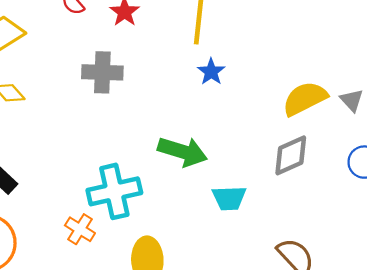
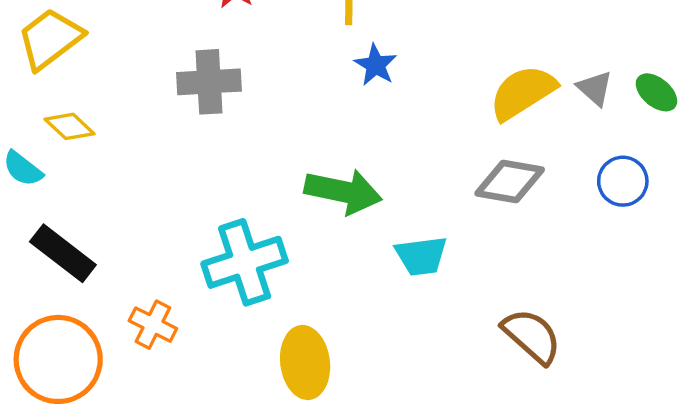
gray diamond: (291, 155) -> (510, 182), turned 39
orange cross: (80, 229) -> (153, 325), moved

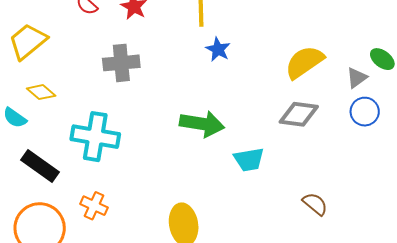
gray triangle: (595, 88) -> (357, 78), moved, turned 45
cyan cross: (245, 262) -> (95, 137), moved, turned 30
brown semicircle: (532, 336) -> (315, 204), size x0.7

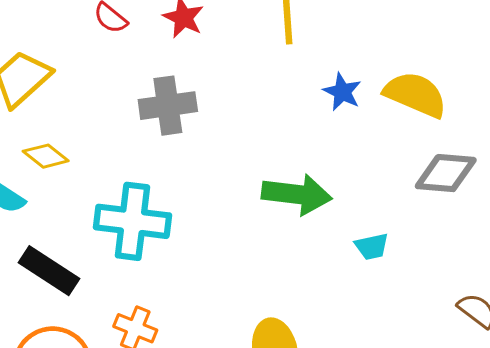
blue star: (218, 49) -> (342, 92), moved
yellow semicircle: (304, 62) -> (415, 94), moved, turned 60
cyan trapezoid: (249, 160) -> (372, 247), size x0.7

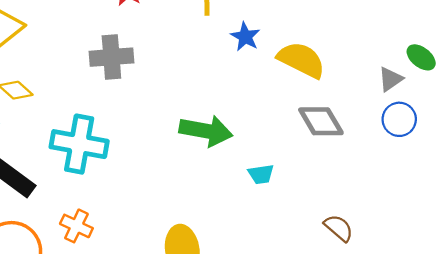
blue star: (342, 92) -> (245, 37), moved
gray diamond: (446, 173) -> (321, 121), turned 51

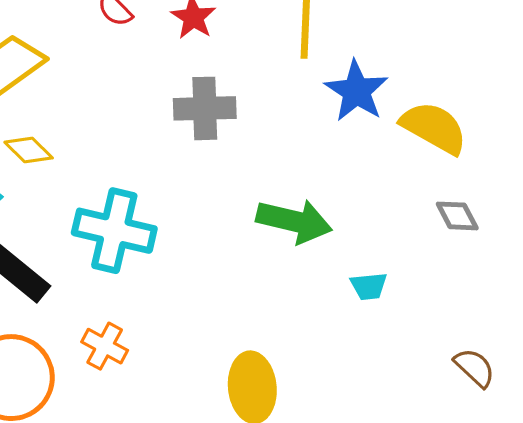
blue star: (245, 37) -> (356, 91), size x1.5
gray cross: (111, 57) -> (205, 108), moved
gray diamond: (321, 121) -> (457, 216), size x0.7

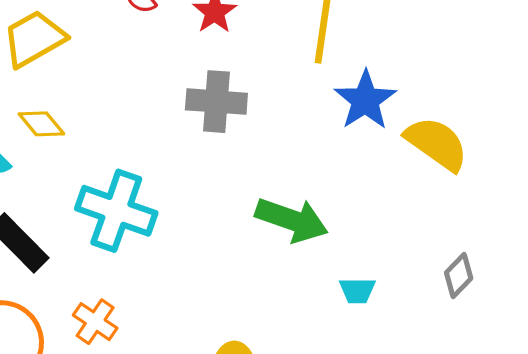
gray diamond: (457, 216) -> (459, 276), moved, turned 66

